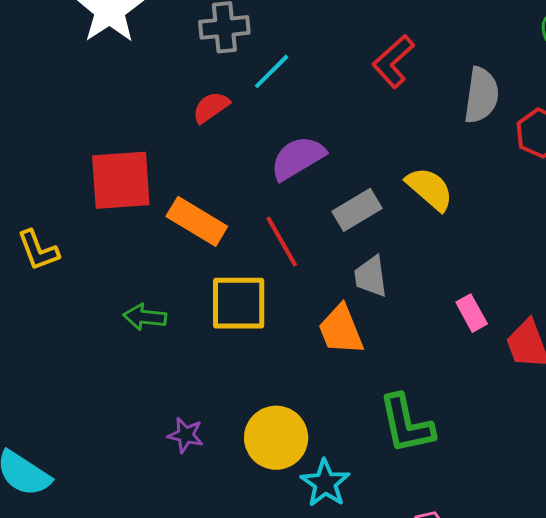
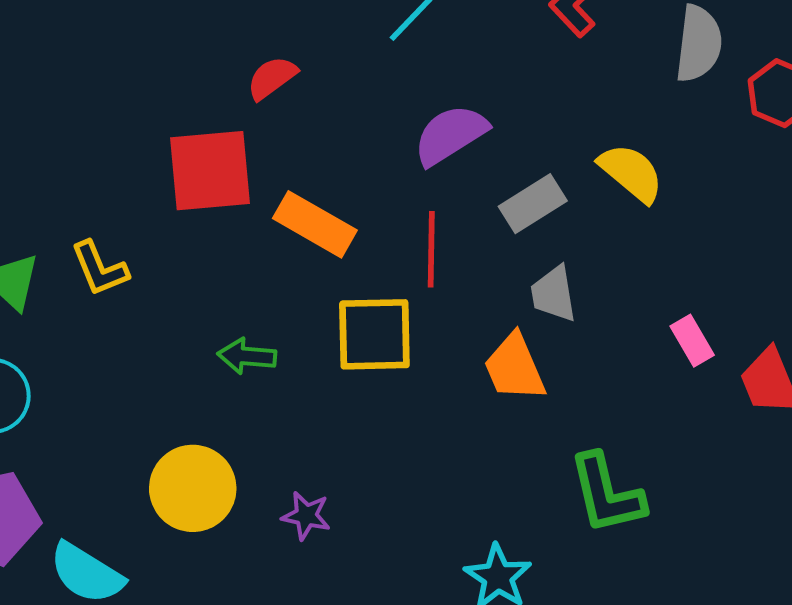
red semicircle: (211, 107) -> (272, 78), moved
red line: (282, 242) -> (431, 249), turned 32
yellow circle: (276, 438) -> (193, 488), moved

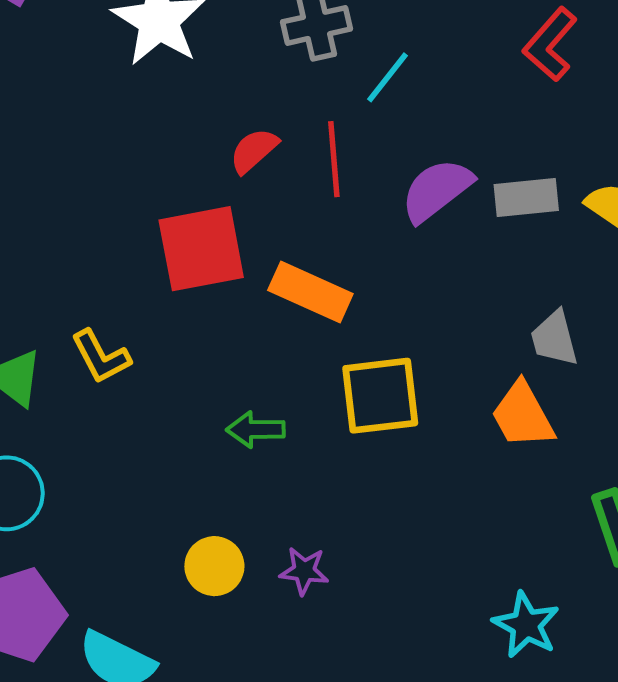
gray rectangle: (533, 204) -> (526, 198), moved, turned 32
red line: (431, 249) -> (334, 159), moved
yellow circle: (193, 488) -> (214, 566), size x0.7
purple star: (306, 516) -> (304, 571), moved

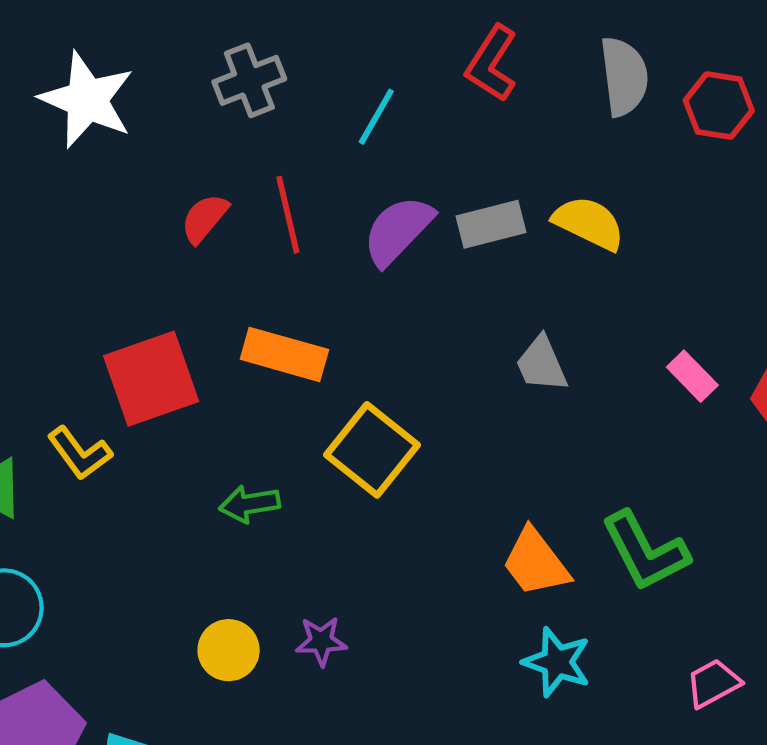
cyan line: (387, 77) -> (376, 117), moved
red square: (201, 249) -> (151, 379), moved
yellow square: (380, 396) -> (372, 450), turned -36
orange trapezoid: (523, 415) -> (536, 562), moved

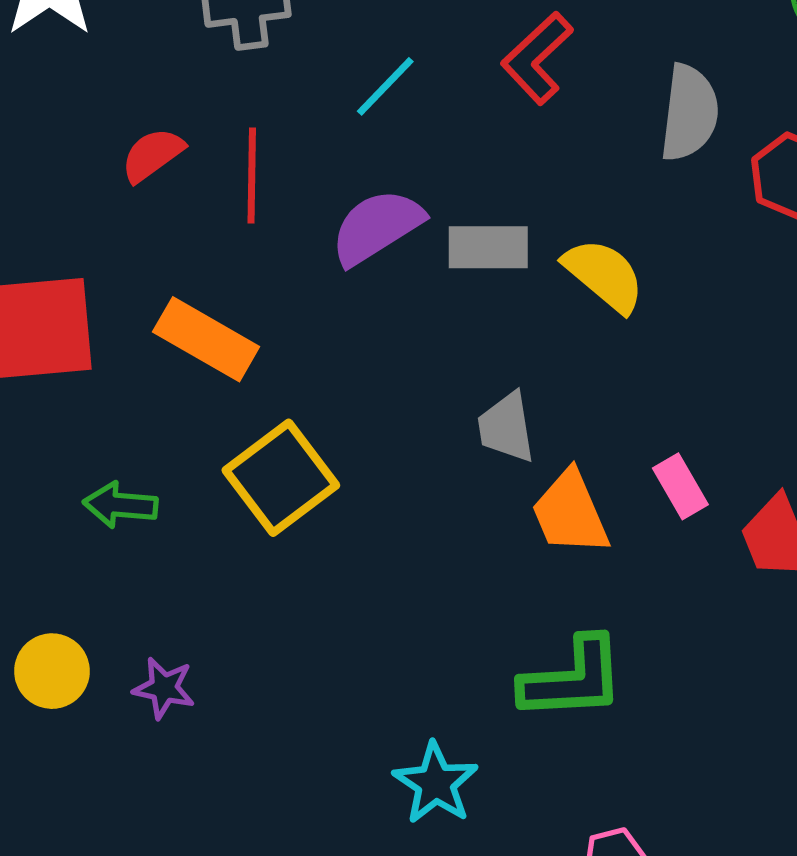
green L-shape: (645, 551) -> (573, 679), turned -80
orange trapezoid: (536, 562) -> (570, 513), moved

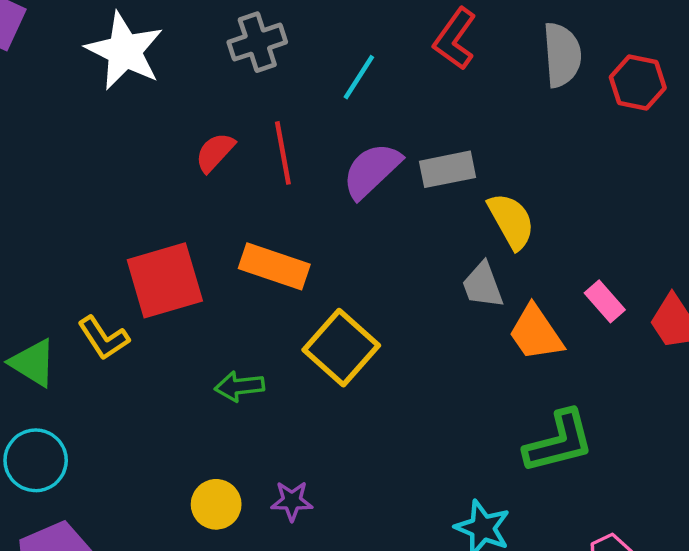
yellow semicircle: (604, 275) -> (511, 221), moved, turned 32

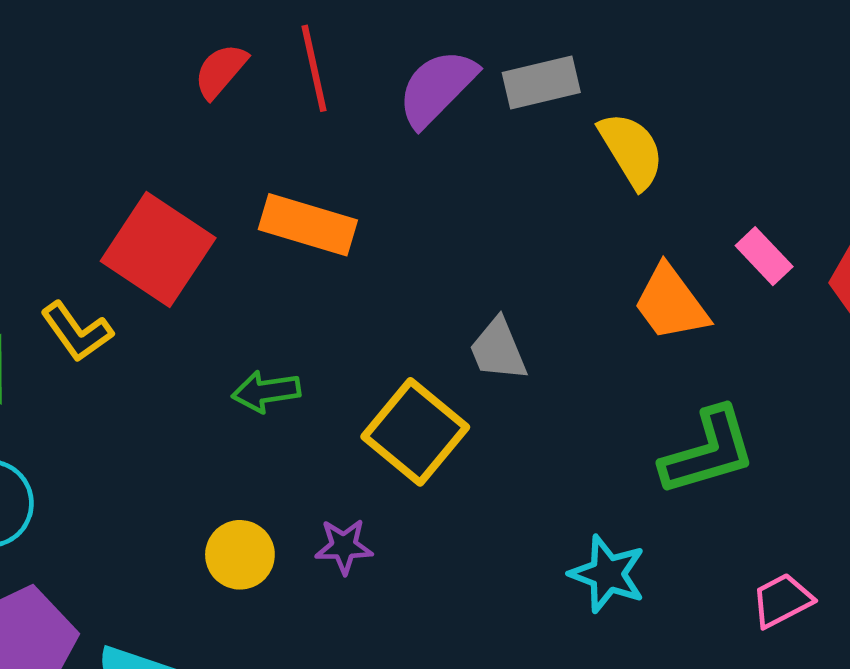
red square: (165, 280) -> (158, 249), turned -38
gray trapezoid: (483, 285) -> (498, 350), moved
yellow square: (341, 348) -> (415, 432), moved

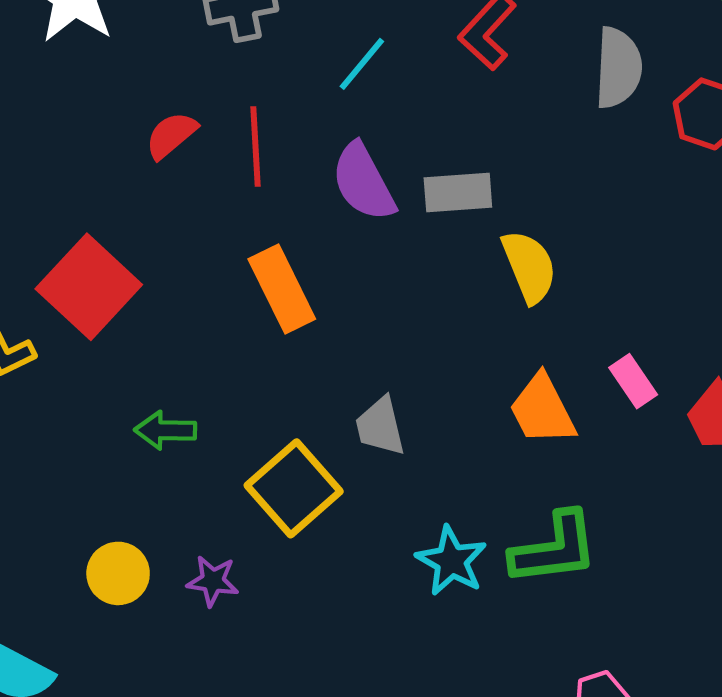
purple semicircle: (437, 88) -> (363, 182), turned -82
orange rectangle: (308, 225) -> (282, 289), moved, turned 38
cyan star: (607, 574) -> (451, 561), moved

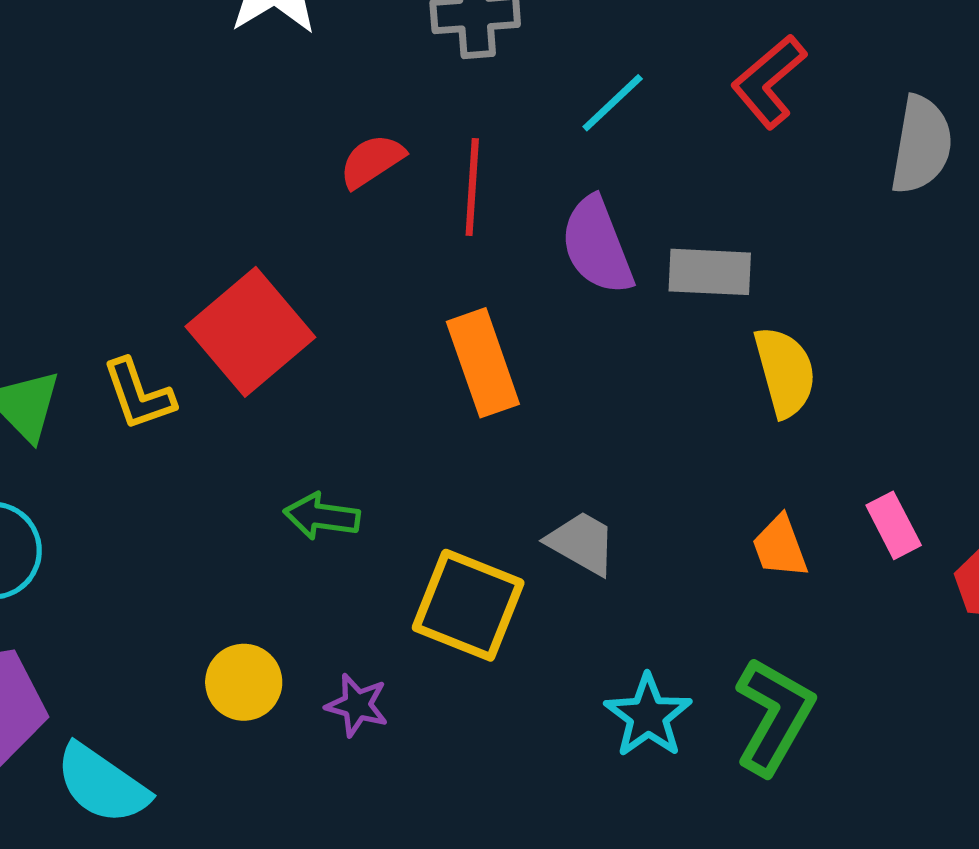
orange trapezoid: (542, 410) -> (780, 547), size x0.7
gray trapezoid: (380, 426) -> (582, 543), turned 126
yellow square: (294, 488) -> (468, 605), turned -34
green L-shape: (554, 549) -> (774, 716), turned -60

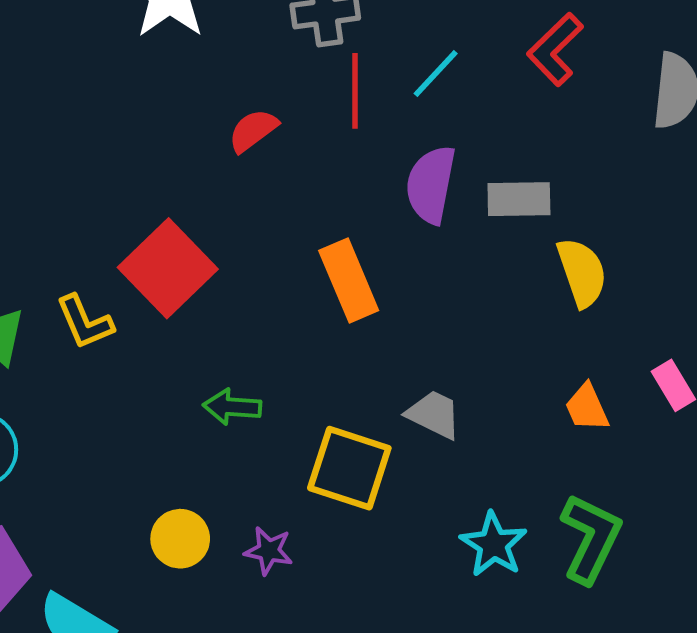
red line: (472, 187) -> (355, 91), moved
purple semicircle: (597, 246) -> (431, 184), turned 36

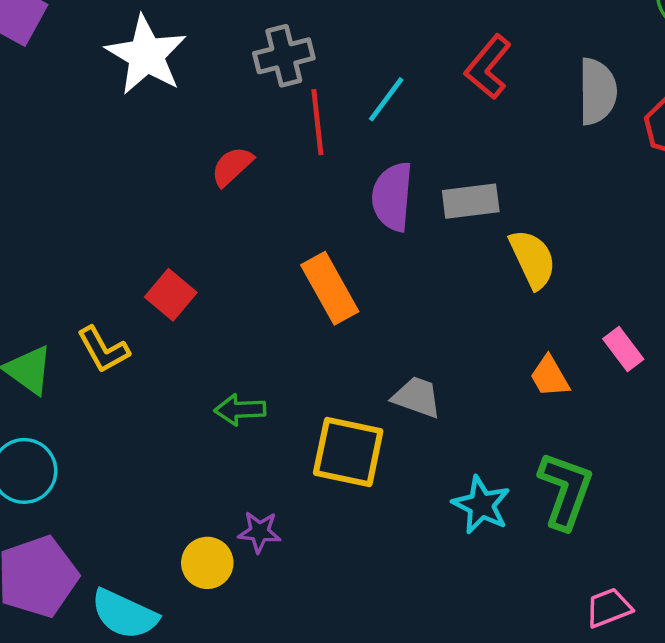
red square: (168, 268) -> (171, 295), size x0.6
yellow circle: (180, 539) -> (207, 563), moved
purple star: (269, 551) -> (259, 532), moved

